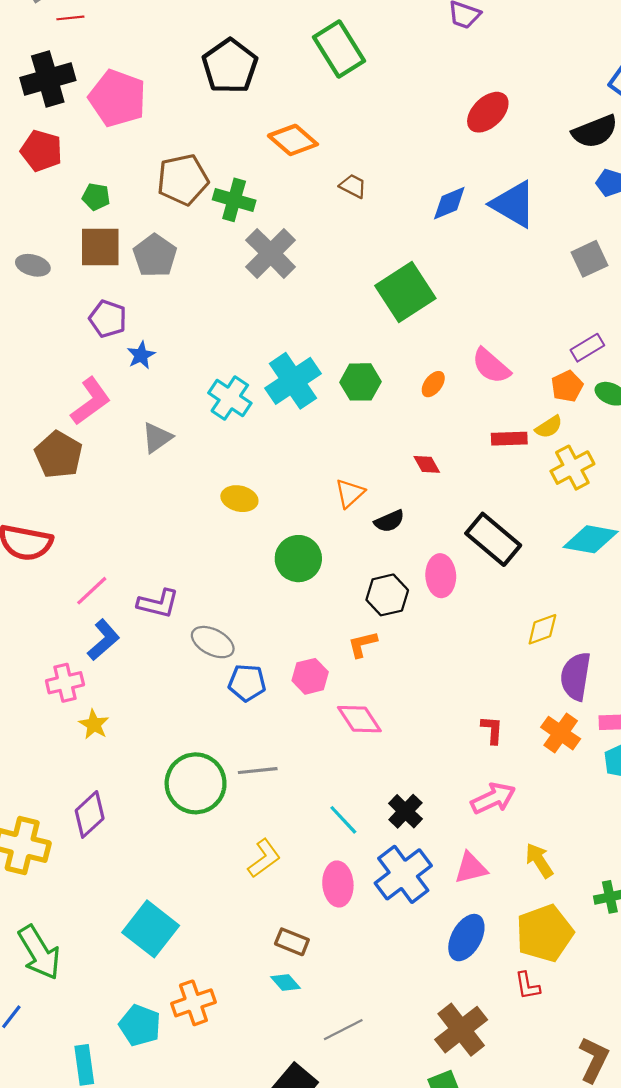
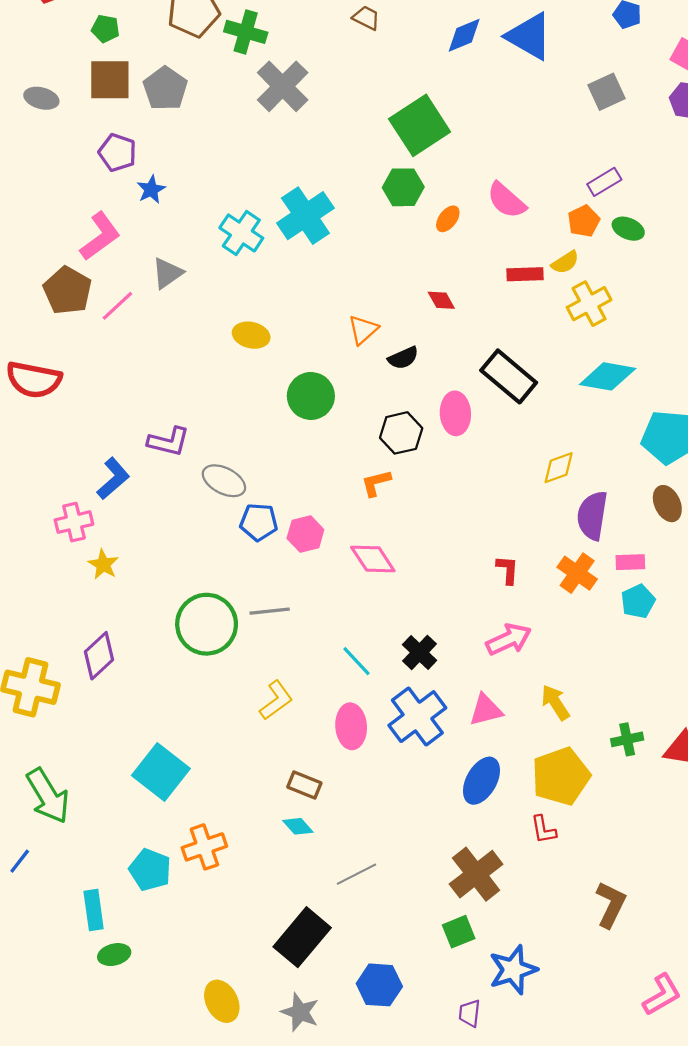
green hexagon: (360, 382) -> (403, 187), moved
pink line: (92, 591) -> (117, 306), moved
pink hexagon: (310, 676) -> (305, 534), moved

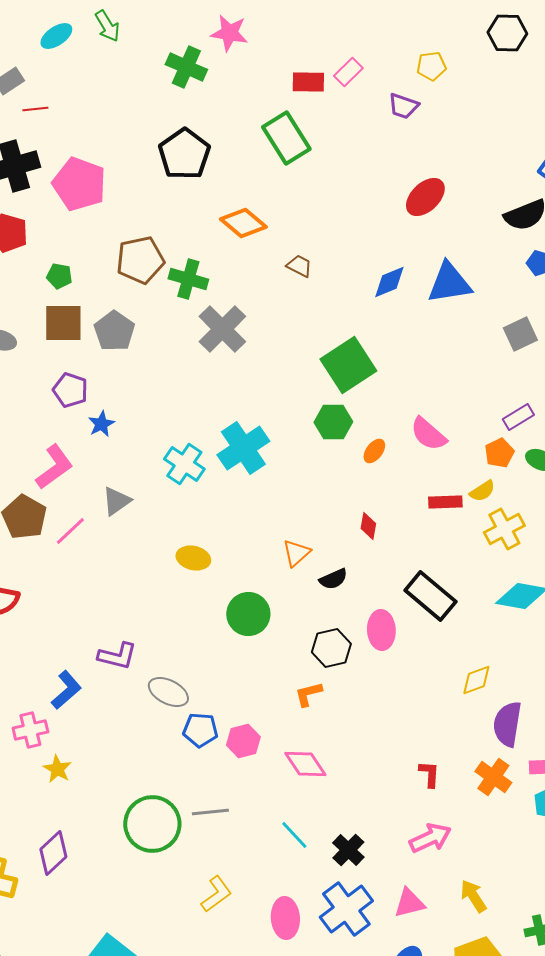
blue triangle: (529, 36) -> (449, 283), turned -39
red diamond: (441, 300) -> (368, 526), turned 40
cyan line: (357, 661) -> (294, 835), moved

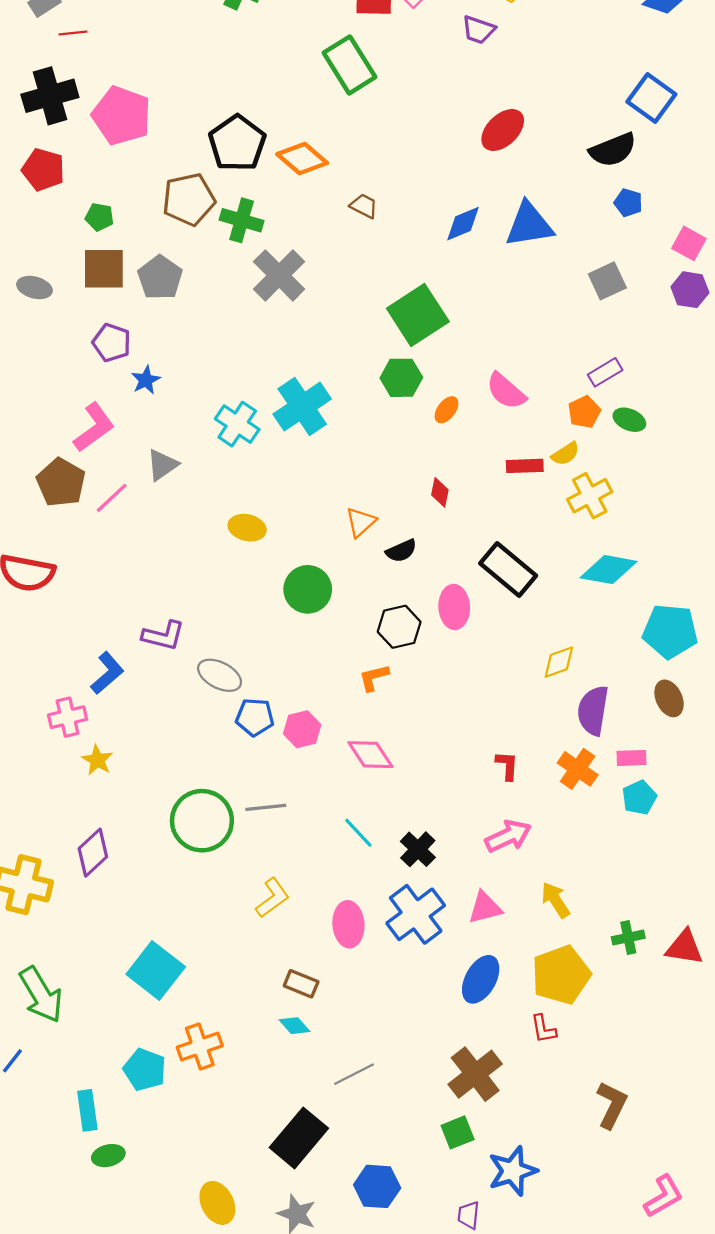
black pentagon: (184, 154) -> (237, 143), moved

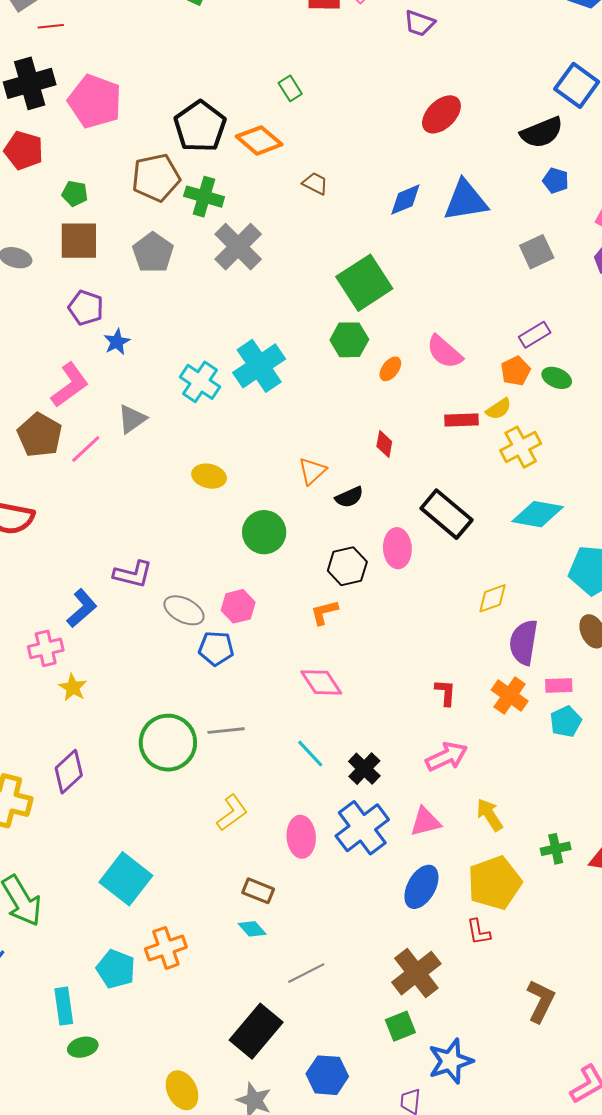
green rectangle: (350, 65) -> (290, 88), moved, size x0.5
gray pentagon: (160, 278) -> (153, 253), moved
pink hexagon: (302, 729) -> (238, 606), moved

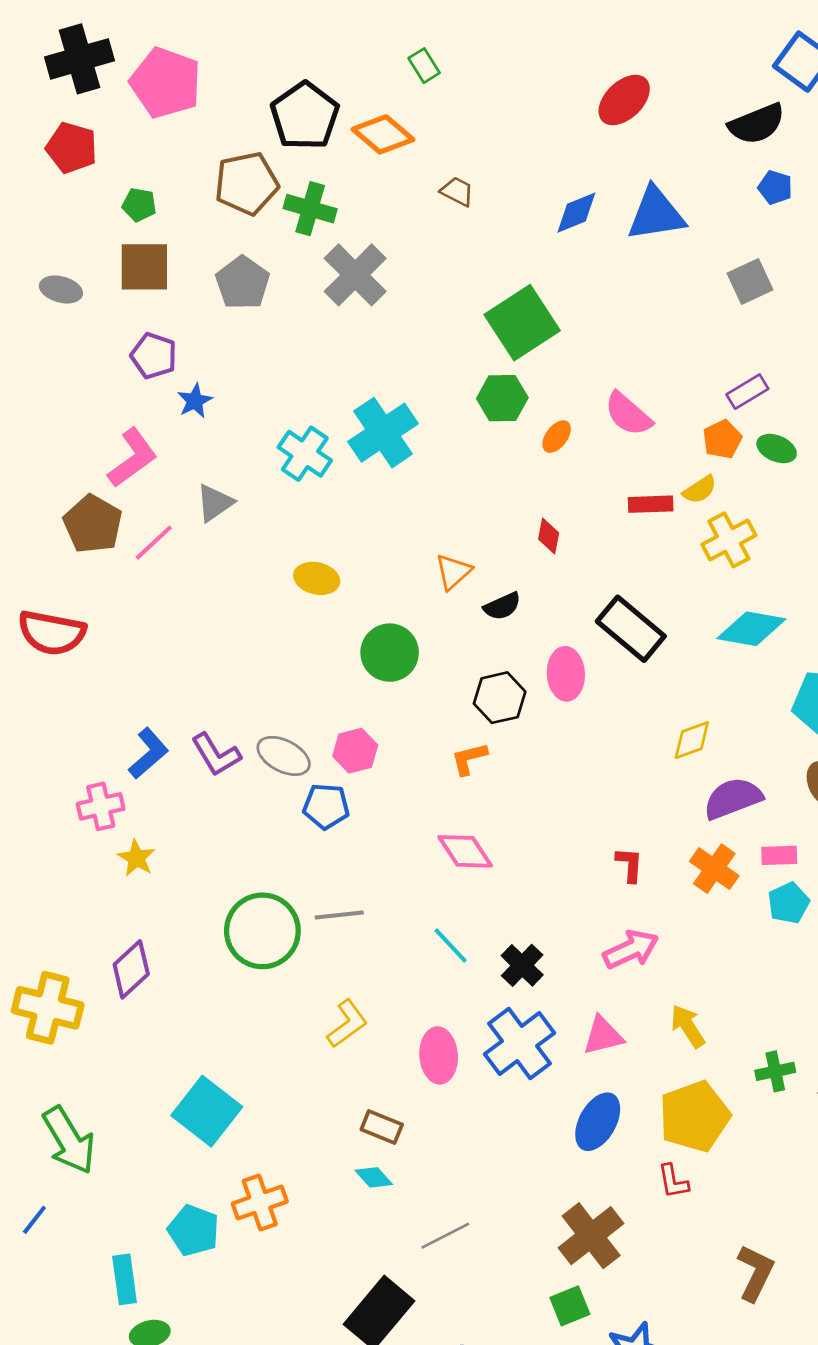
purple L-shape: (133, 574) -> (216, 755), moved, turned 45
purple semicircle: (524, 642) -> (733, 798), turned 60

